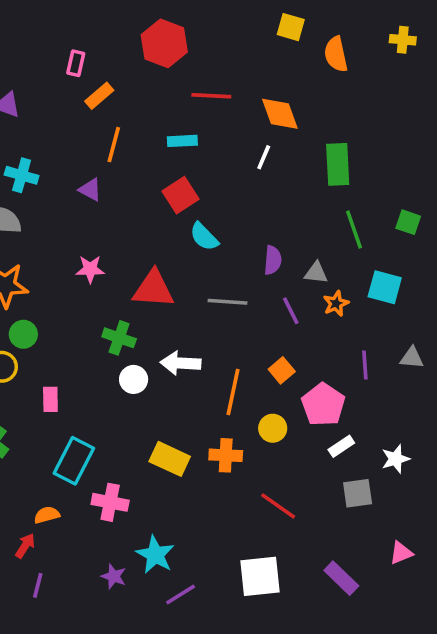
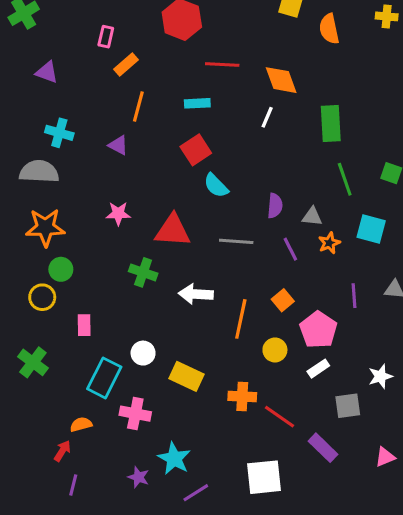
white circle: (134, 379) -> (143, 353), moved
white rectangle: (341, 446) -> (318, 369), moved
orange cross: (226, 455) -> (242, 397), moved
purple rectangle: (341, 578) -> (323, 448), moved

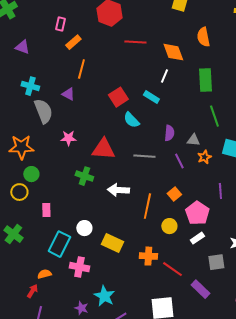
orange semicircle: (329, 29) -> (203, 37), moved
cyan rectangle: (197, 103) -> (151, 97), moved, turned 35
gray semicircle: (39, 172) -> (43, 111), moved, turned 65

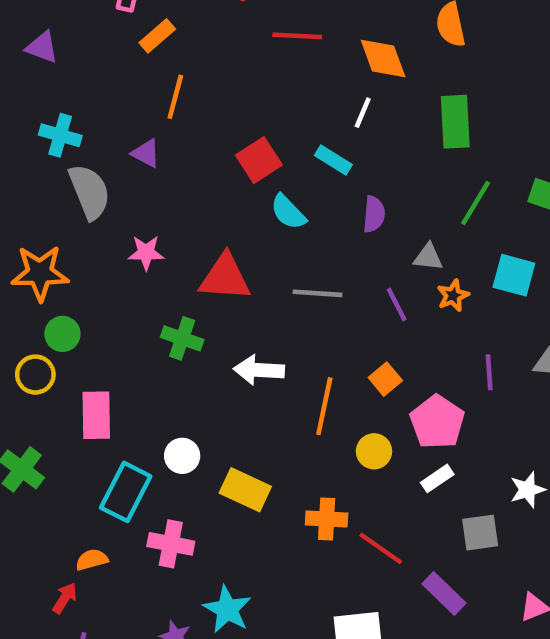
green line: (214, 116) -> (476, 203), turned 50
purple semicircle: (169, 133) -> (374, 214), moved
pink rectangle: (46, 210) -> (96, 415), size x1.5

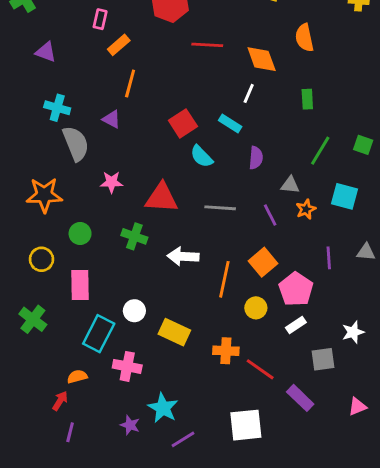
green rectangle: (455, 122) -> (307, 99), size x0.6
green circle: (62, 334) -> (80, 234), moved
orange square: (385, 379) -> (263, 262), size x1.4

